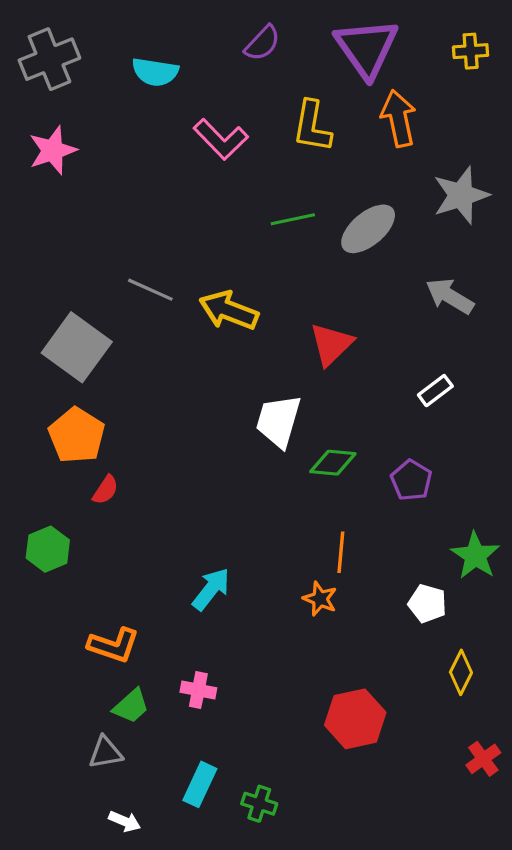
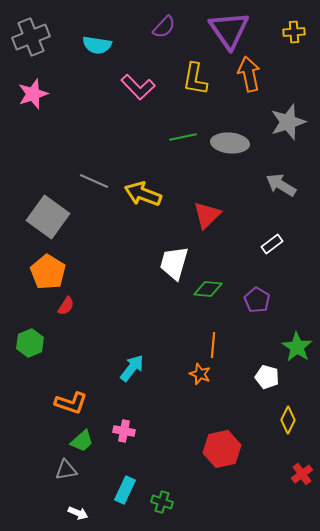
gray ellipse: (368, 229) -> (230, 143), turned 45

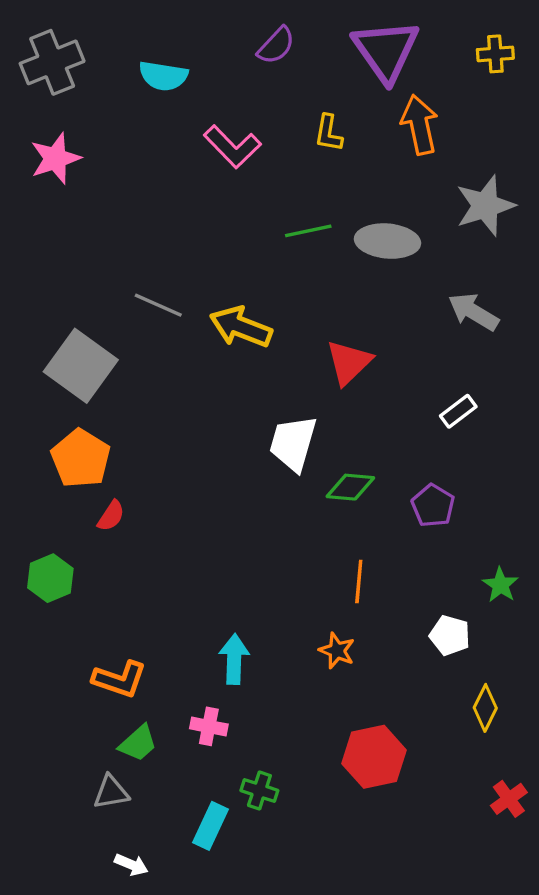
yellow L-shape: (195, 79) -> (328, 133), size x0.7
green star: (297, 347) -> (500, 585), size x0.7
cyan arrow: (132, 368) -> (234, 659), moved, turned -36
orange star: (200, 374) -> (337, 651), moved
green cross: (162, 502) -> (259, 790), moved

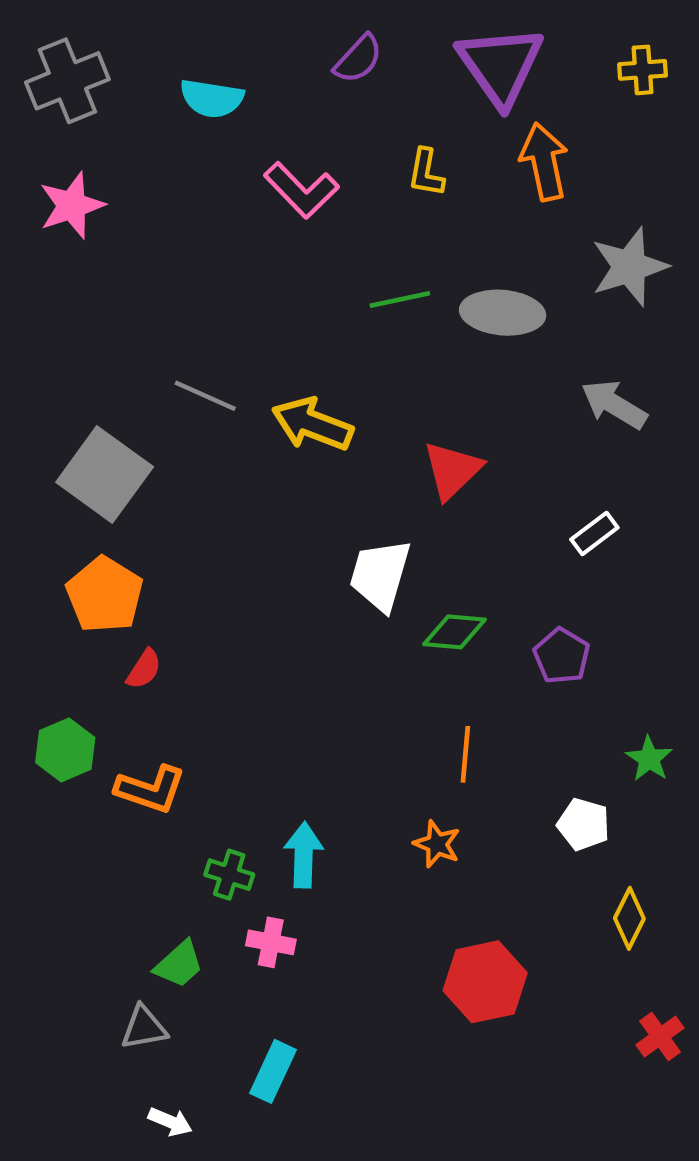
orange L-shape: (119, 679) -> (151, 789), moved
green cross: (259, 790) -> (229, 875), moved

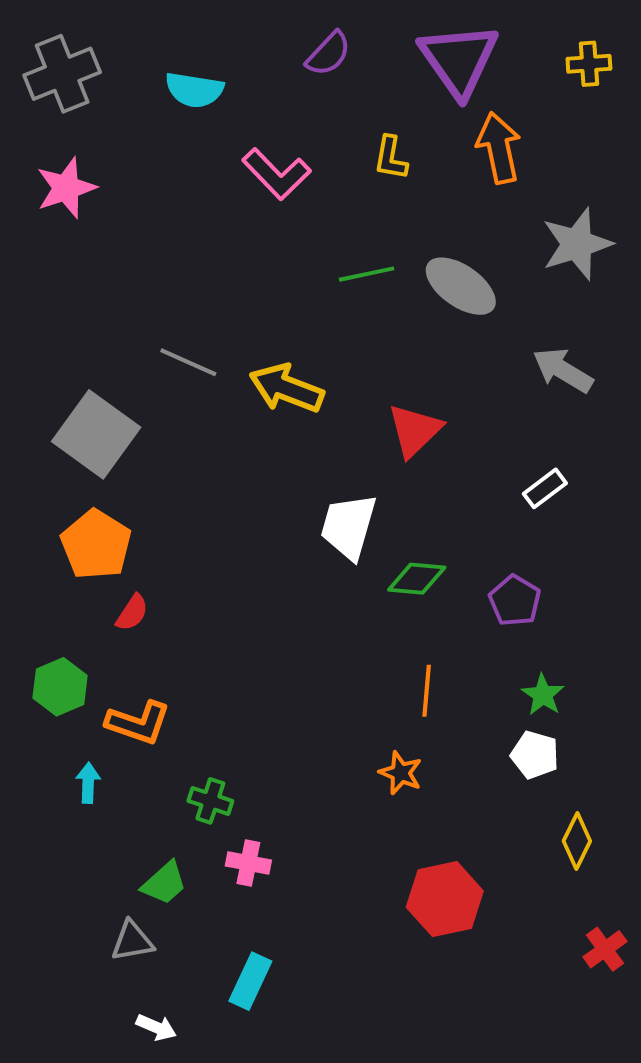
gray ellipse: (503, 313) -> (461, 286), turned 30
green star: (649, 759) -> (543, 695), moved
cyan arrow: (304, 855) -> (88, 783), moved, size x0.7

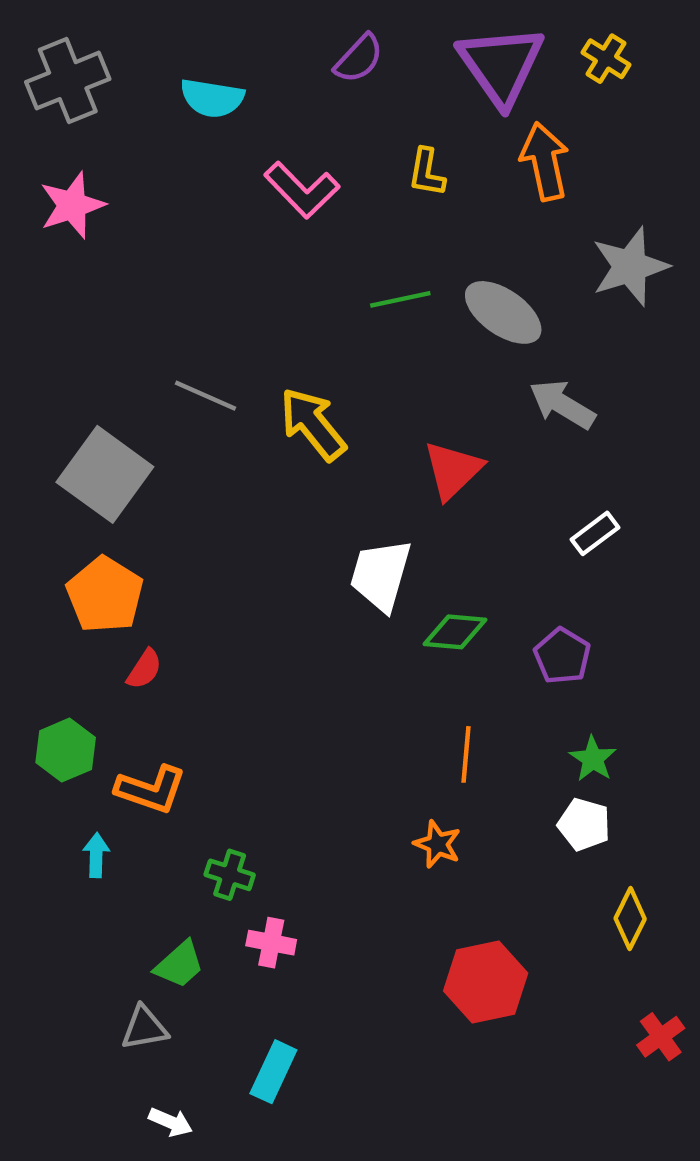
yellow cross: (589, 64) -> (606, 59), moved, turned 36
gray arrow: (563, 370) -> (562, 404), moved
yellow arrow: (286, 388) -> (313, 424), turned 30

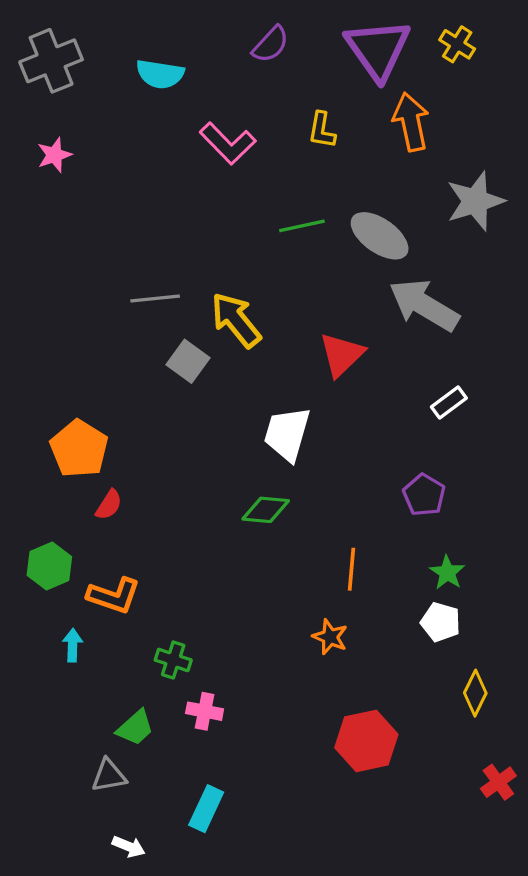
pink star: (72, 205) -> (54, 155), size x0.7
gray line: (206, 396) -> (155, 299), turned -30
gray arrow: (562, 404) -> (424, 305), size x1.4
gray square: (105, 474) -> (188, 361), moved, size x0.6
green diamond: (455, 632) -> (266, 510), moved

